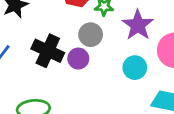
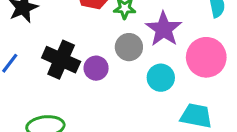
gray circle: (91, 35) -> (129, 47), moved

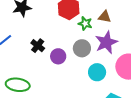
black cross: (61, 60) -> (38, 46), size x0.6

